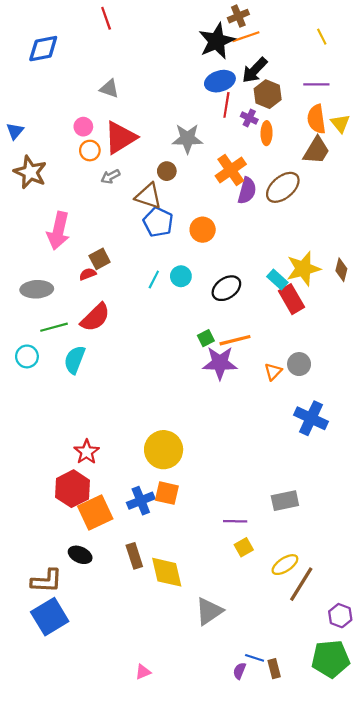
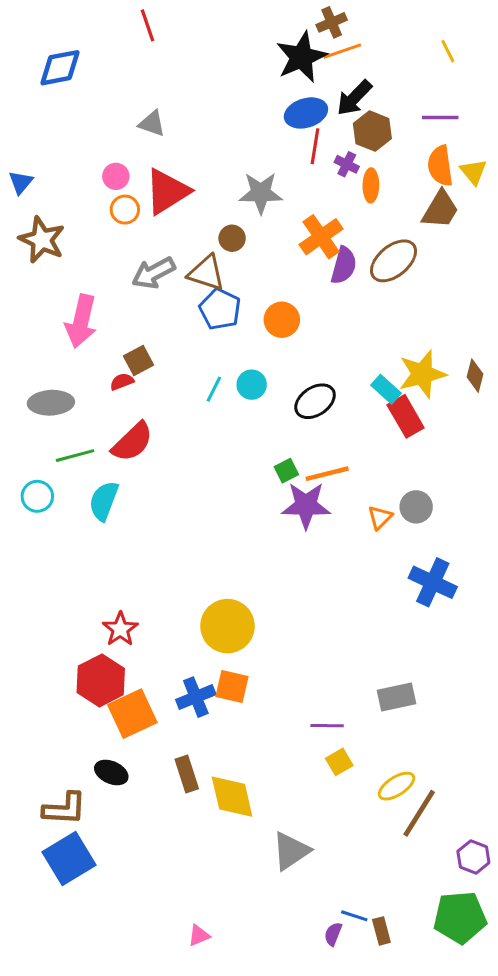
gray arrow: (110, 177) -> (154, 273), moved, size x1.6

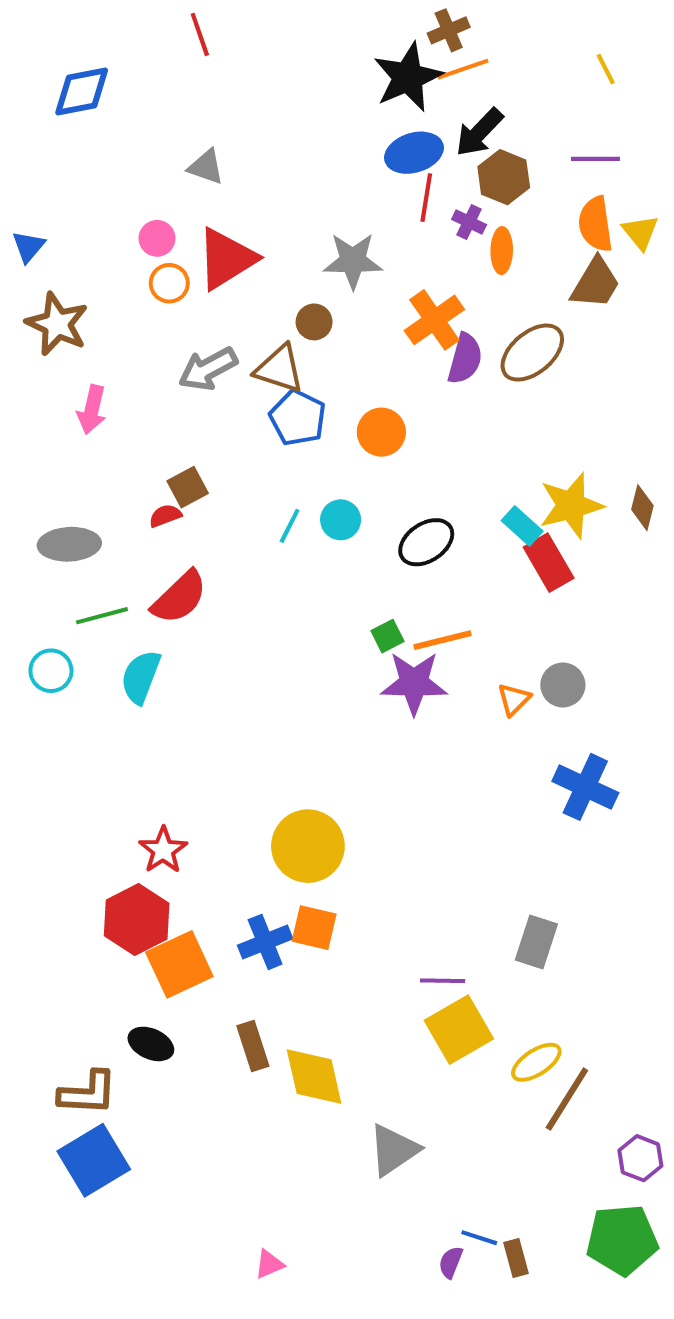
pink arrow: (81, 321) -> (92, 410), moved, size x0.7
gray rectangle: (397, 697) -> (536, 942), turned -60
yellow square: (339, 762) -> (459, 1030), size x1.8

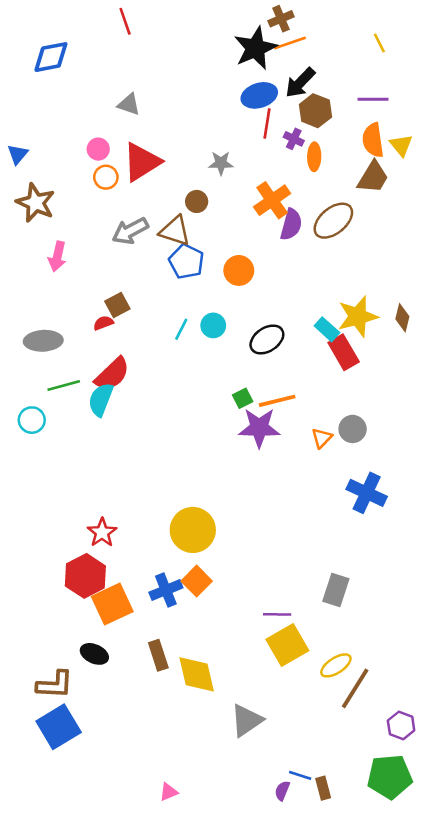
gray star: (353, 261) -> (221, 163), size x0.7
cyan semicircle: (141, 677) -> (101, 400), moved
orange square: (314, 928) -> (197, 581), turned 32

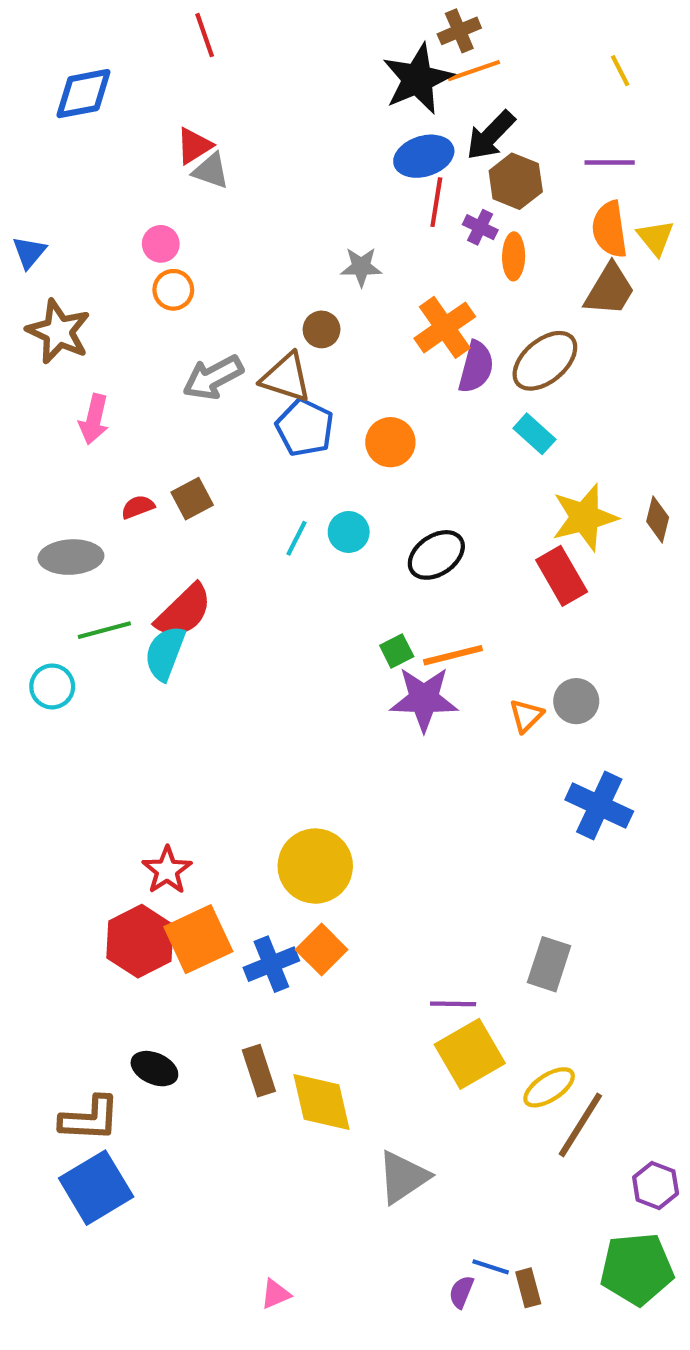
red triangle: (142, 162) -> (194, 146), moved, size x0.6
red semicircle: (103, 323) -> (138, 507), moved
cyan rectangle: (327, 329) -> (534, 434), moved
orange square: (112, 604) -> (198, 939), moved

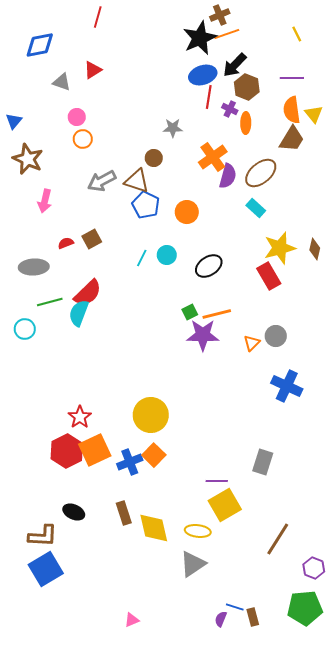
red line: (205, 35) -> (98, 17), turned 35
gray triangle: (211, 171) -> (62, 82), moved
yellow ellipse: (549, 1087) -> (198, 531), moved, turned 40

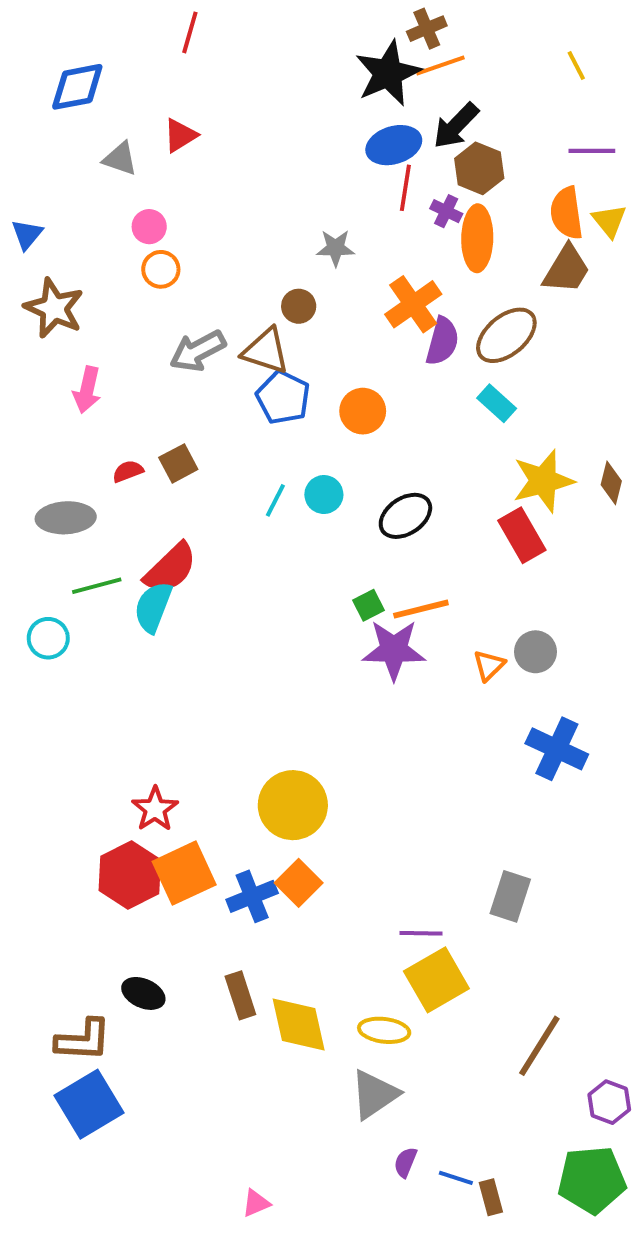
purple line: (292, 78) -> (592, 151), moved
orange ellipse: (246, 123) -> (477, 238), size x1.5
purple semicircle: (221, 619) -> (405, 1162), moved

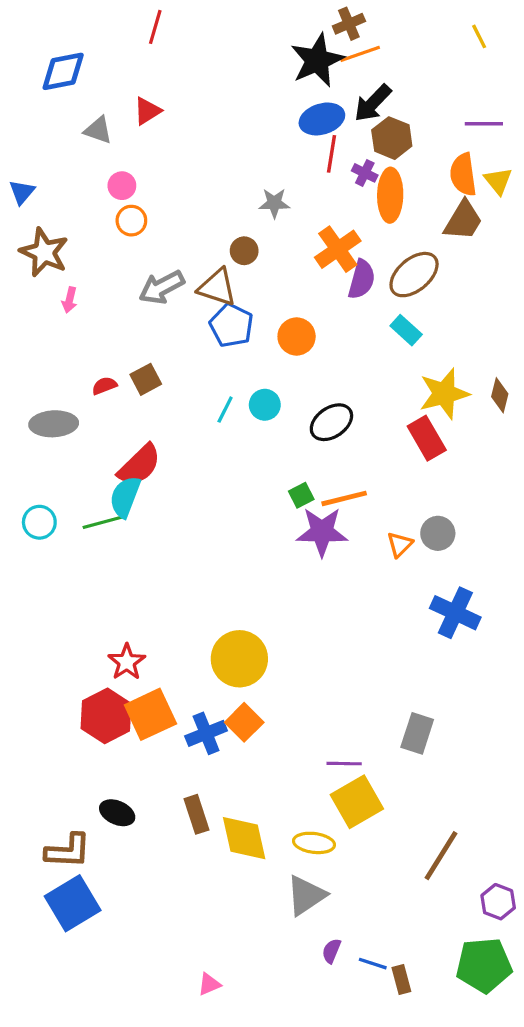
yellow line: (576, 65) -> (479, 36), moved
pink arrow: (87, 390) -> (70, 300), moved, size x0.7
green line: (97, 586) -> (103, 522), moved

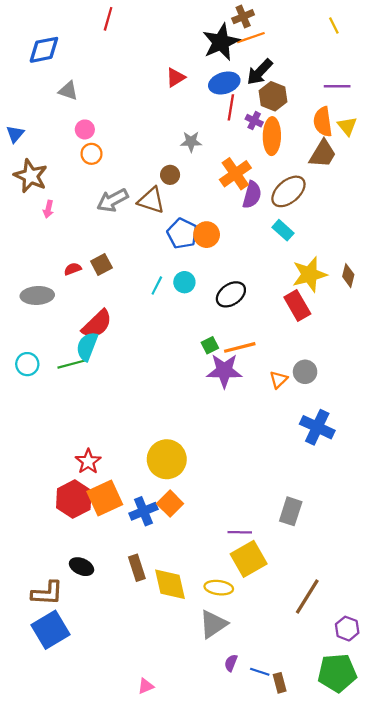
red triangle: (147, 111) -> (176, 77), moved
blue pentagon: (231, 325) -> (182, 233), moved

